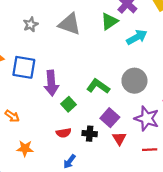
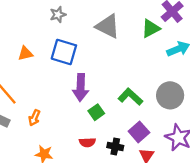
gray star: (31, 24) -> (58, 15), moved
blue square: (24, 67) -> (64, 52), moved
orange arrow: (12, 116) -> (34, 118), turned 72

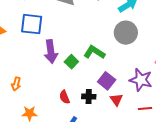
gray circle: (170, 95) -> (126, 33), moved
green square: (96, 112) -> (71, 62), moved
red semicircle: (87, 142) -> (64, 97), turned 80

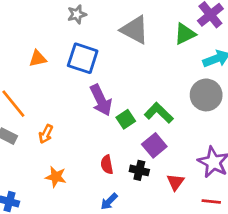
purple arrow: (51, 52) -> (101, 100), turned -30
purple square: (107, 81) -> (154, 145), moved

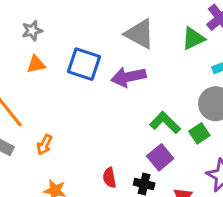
gray star: (77, 14) -> (32, 31), moved
purple arrow: (101, 100) -> (128, 77), moved, turned 104
green square: (126, 119) -> (199, 133), moved

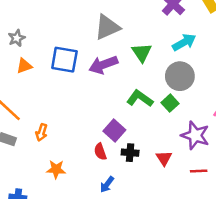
gray triangle: (140, 34) -> (107, 27), turned -44
green triangle: (193, 38) -> (142, 52), moved, turned -30
purple square: (160, 157) -> (114, 131), moved

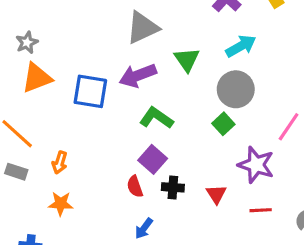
blue square: (64, 60) -> (90, 91), moved
orange triangle: (24, 66) -> (37, 78), size x1.5
green L-shape: (140, 98) -> (156, 118), moved
orange star: (56, 169) -> (61, 204), moved

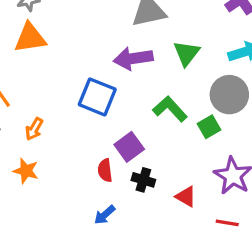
blue square: (90, 91) -> (97, 97), moved
green L-shape: (156, 118) -> (170, 109), moved
red triangle: (216, 194) -> (186, 196), turned -40

